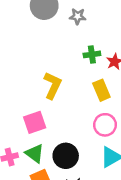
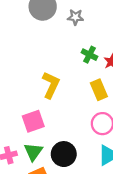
green cross: (92, 54) -> (89, 55), turned 35
green triangle: (35, 153) -> (33, 152), turned 30

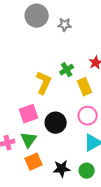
green cross: (89, 55) -> (67, 70), moved, turned 32
black circle: (64, 154) -> (56, 123), moved

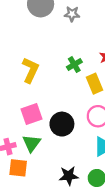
yellow L-shape: (44, 83) -> (30, 70), moved
orange square: (34, 162) -> (18, 168), moved, turned 30

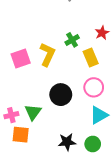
yellow L-shape: (30, 70) -> (47, 54), moved
pink square: (32, 114) -> (21, 59), moved

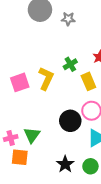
black circle: (61, 95) -> (70, 121), moved
black star: (67, 142) -> (65, 164), turned -30

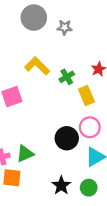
yellow L-shape: (46, 78) -> (37, 66), moved, turned -70
green triangle: (32, 135) -> (25, 154), turned 30

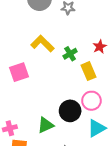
green triangle: (25, 154) -> (46, 125), moved

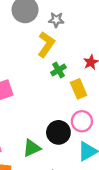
yellow L-shape: (43, 44) -> (46, 44), moved, turned 80

